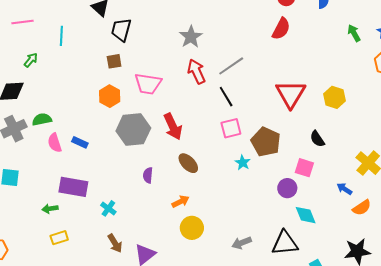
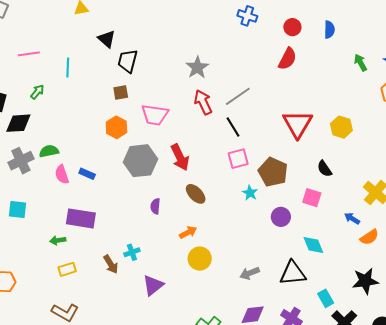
purple circle: (287, 188) -> (281, 217), moved
cyan cross: (108, 208) -> (132, 252), moved, turned 35
brown arrow: (115, 243) -> (111, 264), moved

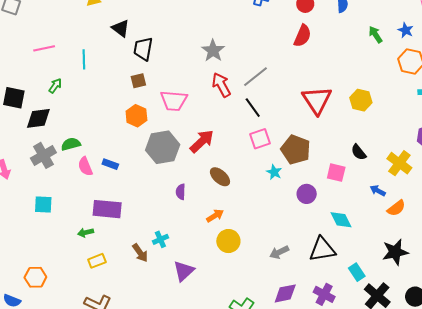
red arrow: (180, 157) -> (202, 141), turned -104
black semicircle: (325, 169) -> (359, 152), moved

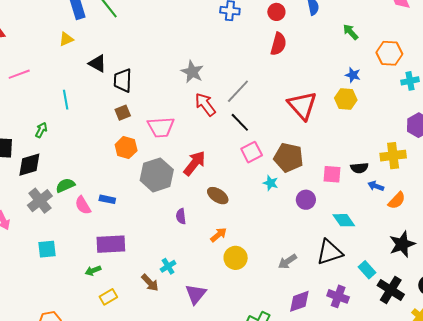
blue star: (406, 30) -> (353, 75), moved
pink line: (44, 48) -> (19, 74), moved
black semicircle: (359, 152) -> (359, 168), moved, turned -48
yellow cross: (399, 163) -> (393, 156), turned -35

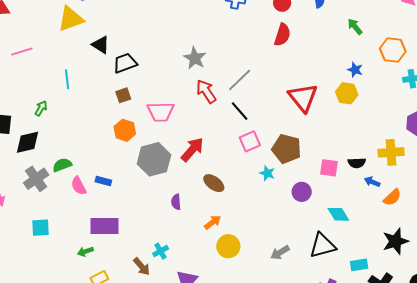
yellow triangle: (66, 39) -> (71, 19), size x1.8
black trapezoid: (123, 80) -> (125, 63), turned 65
cyan rectangle: (367, 270) -> (359, 265), turned -60

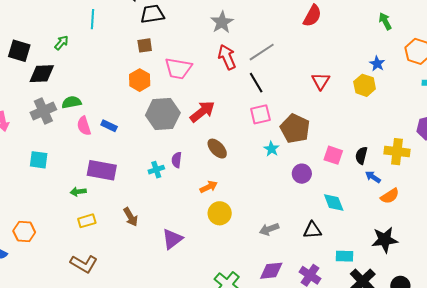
red triangle: (303, 98) -> (321, 81), size x0.6
black semicircle: (357, 163) -> (361, 155), turned 96
black triangle: (323, 245) -> (312, 230), size x0.7
cyan cross: (161, 251) -> (156, 170), moved

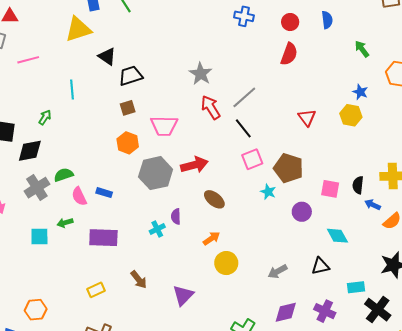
red arrow: (202, 112) -> (194, 165), turned 32
green arrow: (78, 192) -> (65, 223), moved

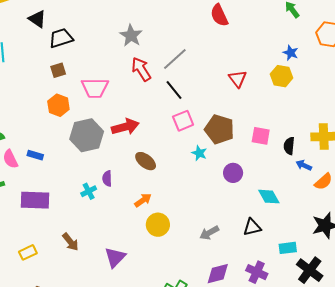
red semicircle: (289, 54) -> (219, 15), turned 135
pink square: (330, 189) -> (261, 136), moved

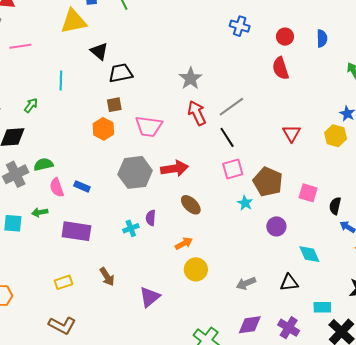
orange hexagon: (58, 105) -> (103, 129), moved

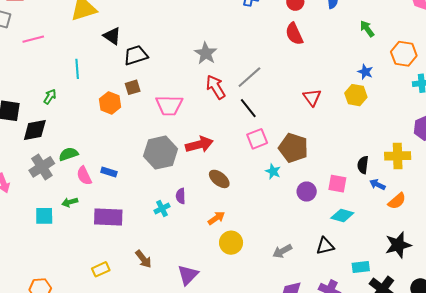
orange hexagon: (103, 129) -> (110, 103), moved
pink square: (308, 193) -> (337, 184), moved
cyan diamond: (309, 254) -> (342, 216), turned -45

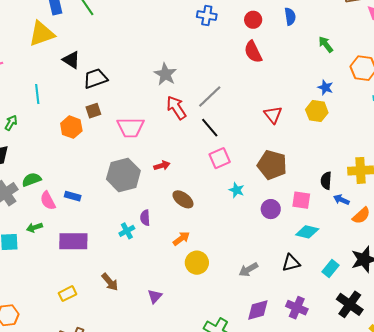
red arrow: (199, 144) -> (162, 166), size x0.6
brown pentagon: (293, 148) -> (272, 165), moved
cyan rectangle: (361, 267) -> (330, 268), moved, turned -42
purple triangle: (188, 275) -> (155, 296), size x0.7

